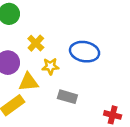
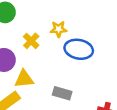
yellow star: (50, 66) -> (59, 29), moved

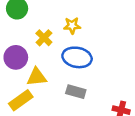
blue ellipse: (79, 49) -> (77, 57), moved

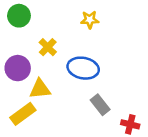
yellow star: (72, 26) -> (90, 20), moved
gray rectangle: (76, 92) -> (100, 105), moved, turned 36

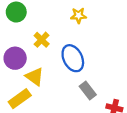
blue ellipse: (83, 68) -> (73, 58), turned 52
yellow triangle: (40, 89) -> (35, 77), turned 42

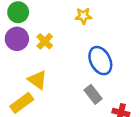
purple circle: (15, 58) -> (17, 39), moved
blue ellipse: (73, 58) -> (100, 61), moved

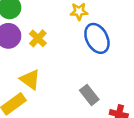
blue ellipse: (100, 61) -> (97, 38), moved

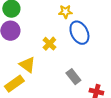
yellow cross: (38, 38) -> (49, 44), moved

